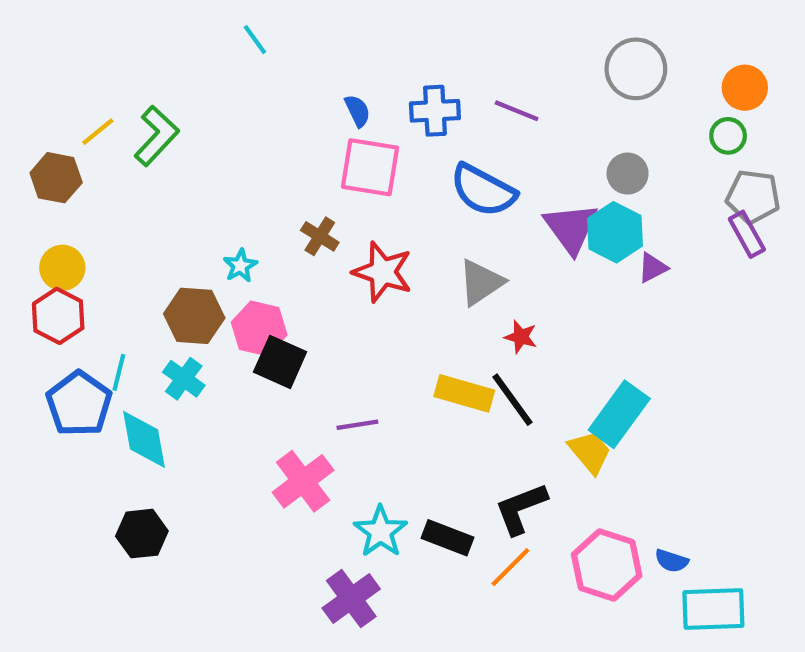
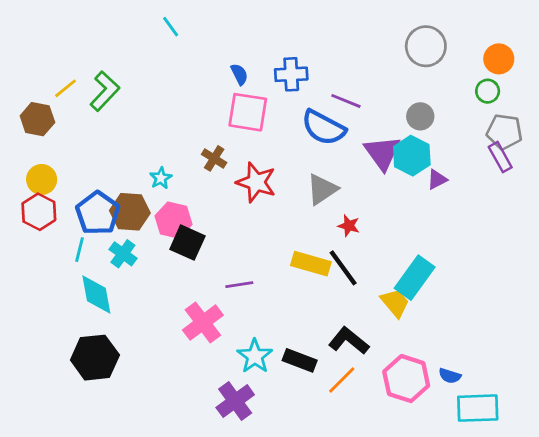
purple line: (517, 111) -> (346, 101), moved
blue pentagon: (79, 404) -> (98, 213), moved
black L-shape: (521, 508) -> (349, 341), turned 60
black hexagon: (142, 534) -> (95, 358), size x1.4

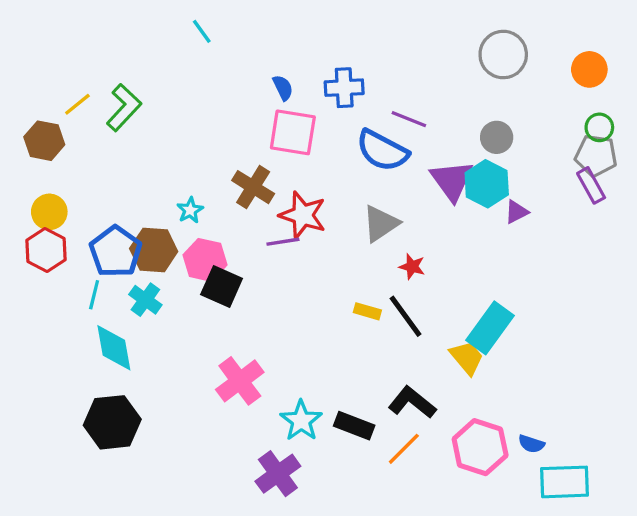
green circle: (488, 91) -> (599, 127), moved
brown cross: (214, 158) -> (253, 187), size x1.4
yellow rectangle: (311, 264) -> (367, 311), size x0.6
purple line: (239, 285) -> (283, 242), moved

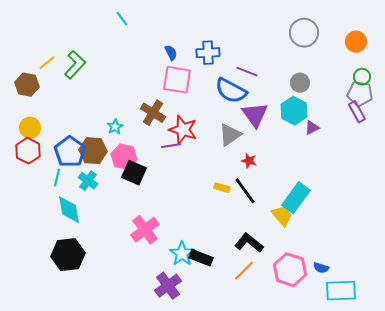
purple triangle: (452, 180) -> (255, 115), moved
black rectangle: (354, 426) -> (201, 258), moved

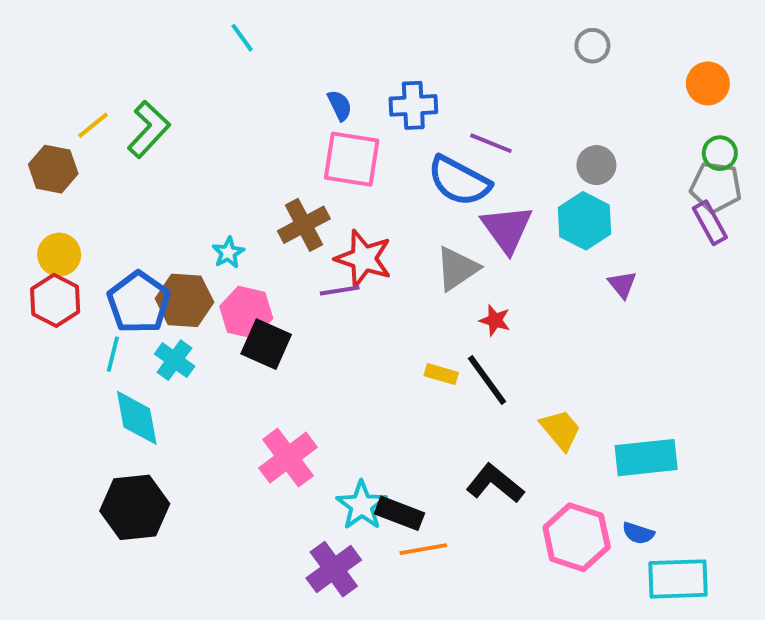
gray circle: (304, 33) -> (592, 46), moved, size x0.6
brown cross: (153, 113) -> (304, 225), turned 30
purple triangle: (312, 128) -> (622, 284), moved, turned -42
cyan rectangle: (296, 198) -> (646, 458), moved, turned 48
orange line: (244, 271) -> (423, 549), moved, turned 35

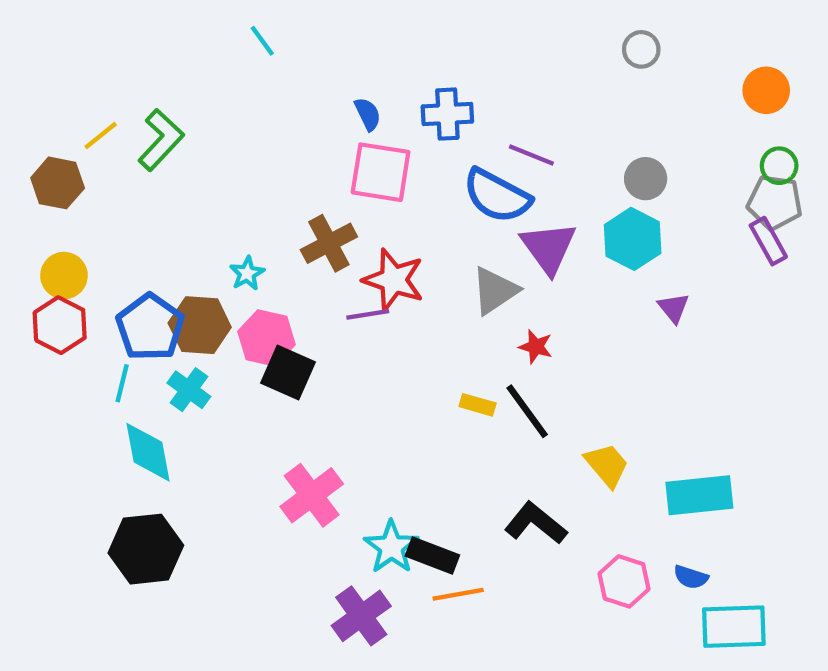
pink hexagon: (577, 537) -> (624, 581), size x0.7

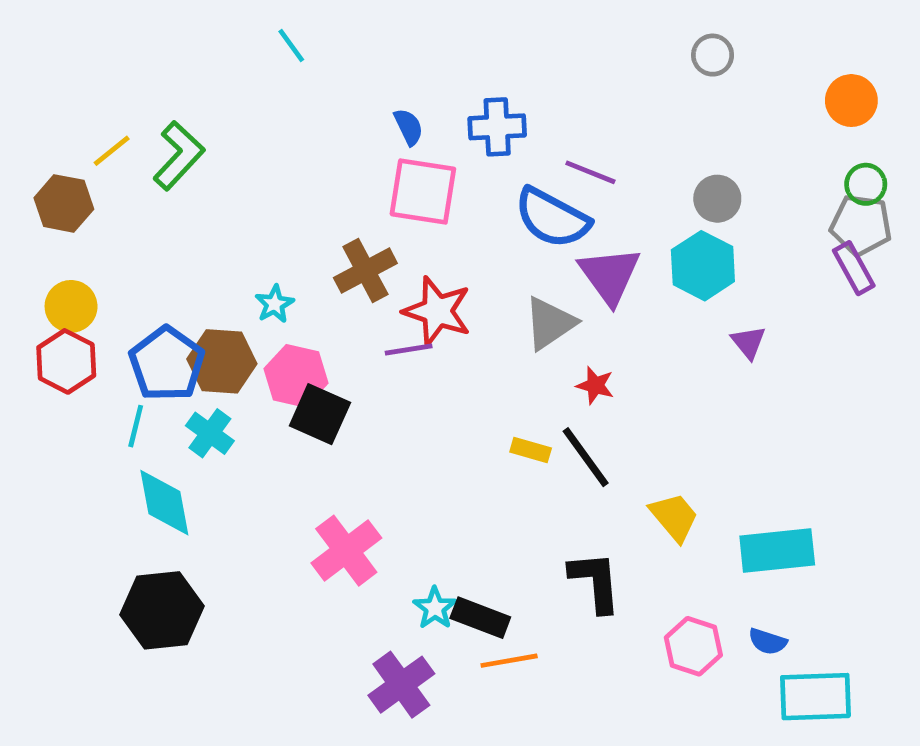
black L-shape: (536, 523) -> (595, 582), turned 46
cyan star: (391, 547) -> (435, 608), size x0.7

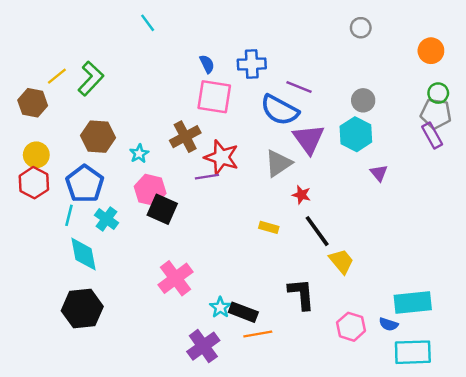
brown hexagon: (222, 361) -> (98, 137), moved
black line: (586, 457) -> (317, 231), moved
cyan rectangle: (777, 551) -> (413, 303), moved

